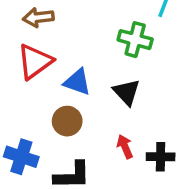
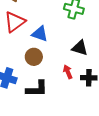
black triangle: (127, 92) -> (80, 48), moved, turned -30

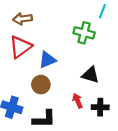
blue triangle: (40, 34) -> (47, 60), turned -42

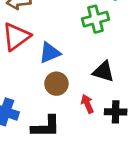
green cross: (84, 33) -> (95, 19), turned -30
brown circle: (41, 85) -> (56, 84), moved

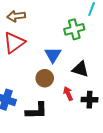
blue triangle: (50, 53) -> (53, 55), moved, turned -36

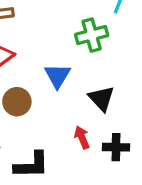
black triangle: (80, 69) -> (101, 98), turned 30
brown circle: (45, 78) -> (17, 102), moved

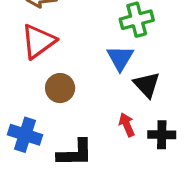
blue triangle: (58, 76) -> (120, 58), moved

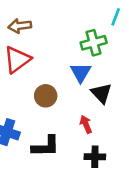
brown circle: (60, 88) -> (46, 96), moved
black cross: (162, 135) -> (95, 157), moved

